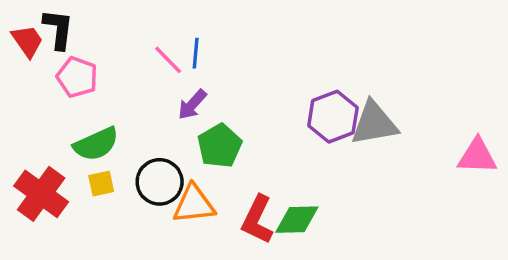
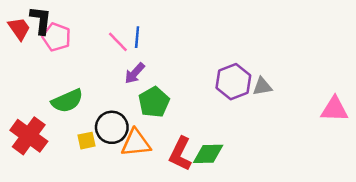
pink pentagon: (77, 77) -> (56, 37), moved
gray triangle: (374, 123) -> (262, 86), size x0.6
yellow square: (101, 184) -> (87, 141), moved

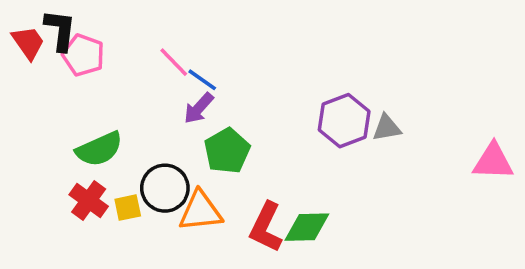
blue line: (137, 37) -> (202, 80), moved, turned -60
red cross: (29, 136) -> (89, 201), moved, size x0.7

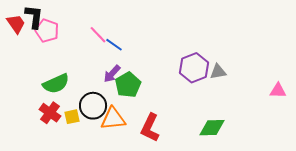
purple arrow: (199, 108) -> (112, 74), moved
pink triangle: (493, 161) -> (278, 91), size x0.7
green diamond: (307, 227) -> (212, 128), moved

